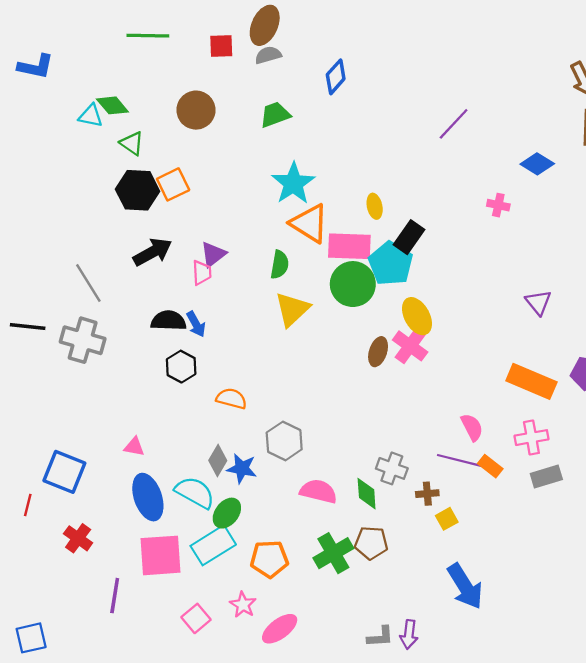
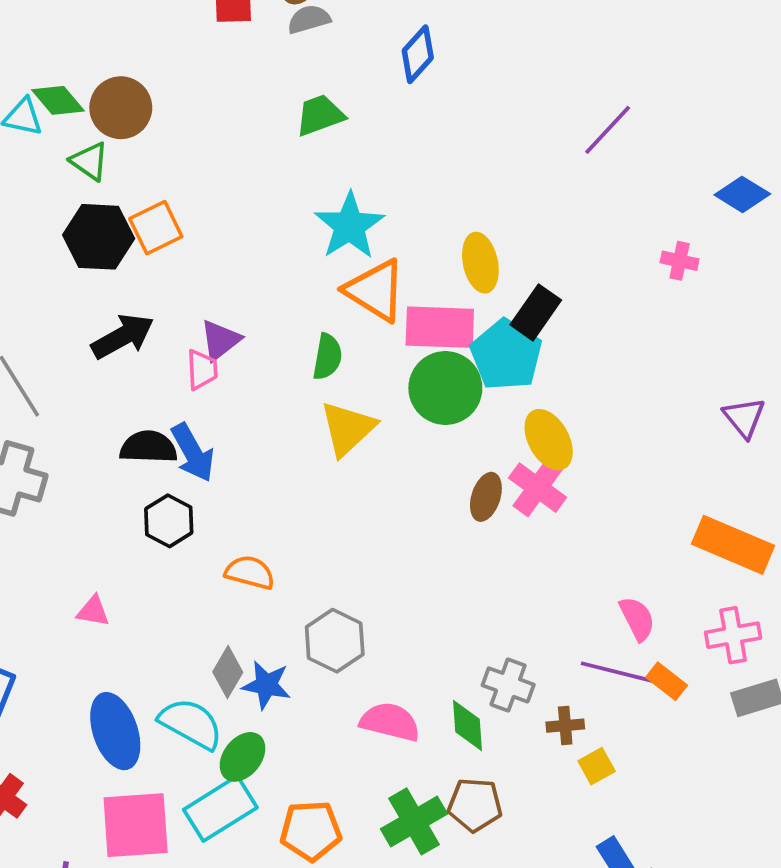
brown circle: (196, 110) -> (121, 108), moved
yellow ellipse: (375, 206) -> (480, 263), size x1.4
blue arrow: (196, 324) -> (193, 453), size x1.4
pink triangle: (134, 447) -> (93, 611), moved

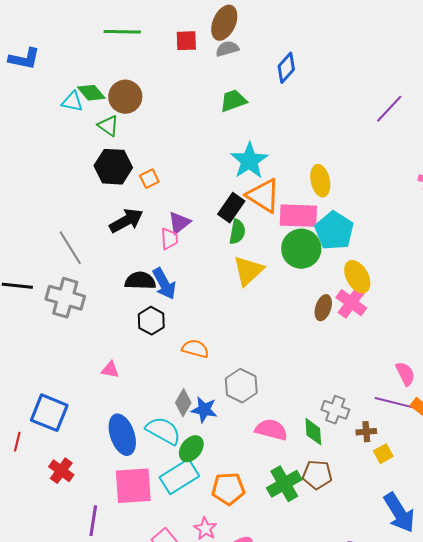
orange square: (156, 228) -> (149, 179), moved, size x0.7
black rectangle: (536, 312) -> (231, 208), moved

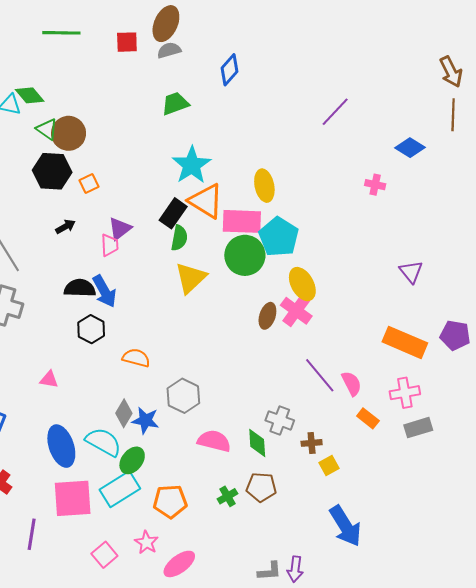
brown circle: (125, 97) -> (69, 133), moved
black arrow: (126, 221) -> (65, 227), size x0.6
purple line: (394, 403) -> (320, 375), moved, turned 36
green cross: (284, 484) -> (227, 496), size x0.6

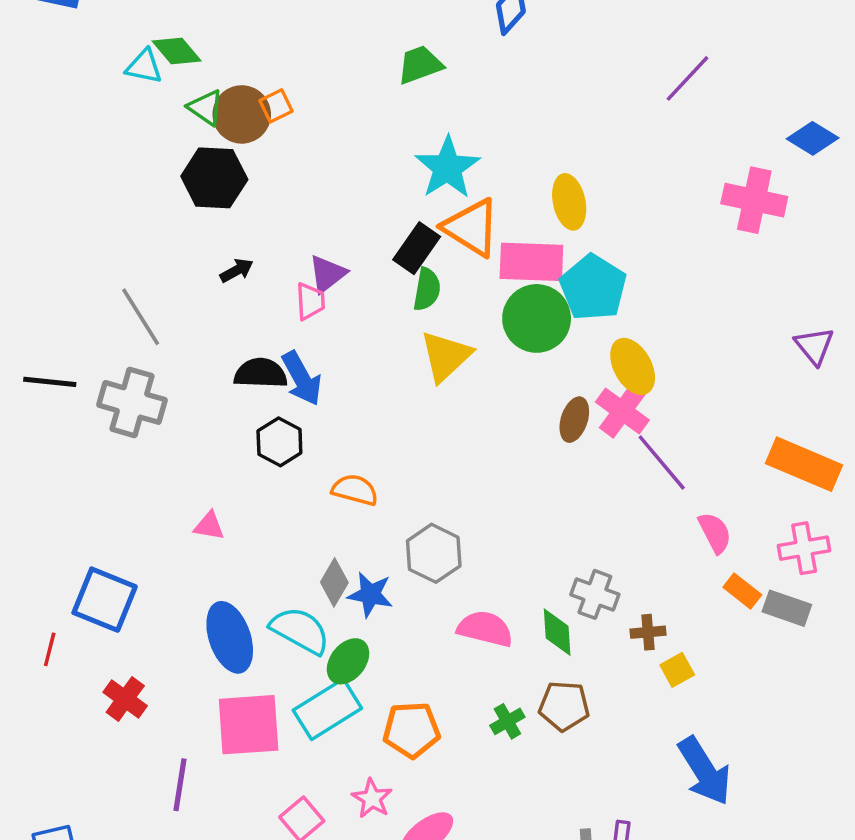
orange square: (89, 184) -> (276, 106), moved
pink cross: (375, 185) -> (754, 200), size x1.8
purple line: (320, 375) -> (662, 462), moved
gray rectangle: (418, 428) -> (787, 608), moved, turned 36

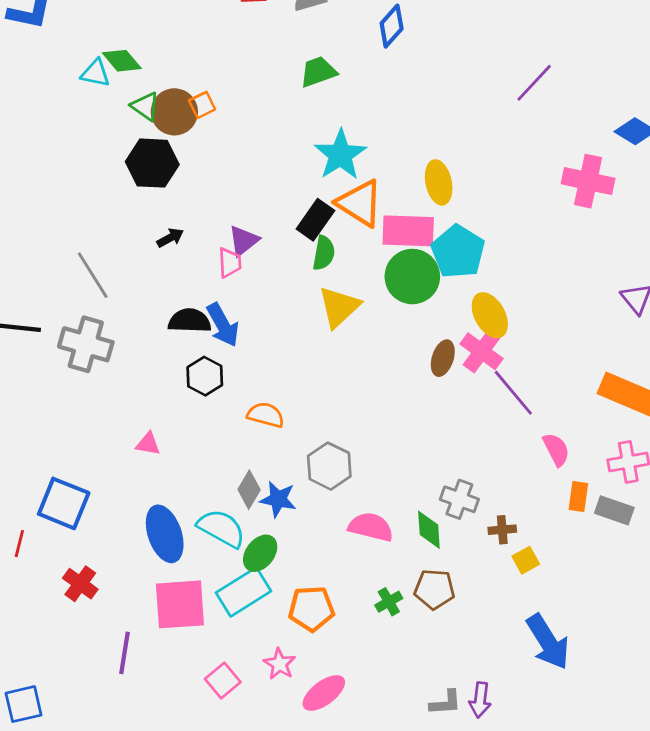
orange rectangle: (742, 591) -> (578, 497), turned 60

